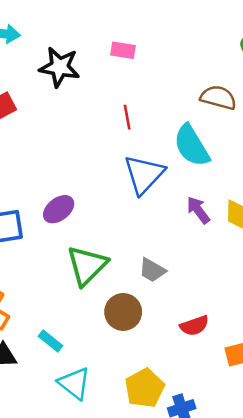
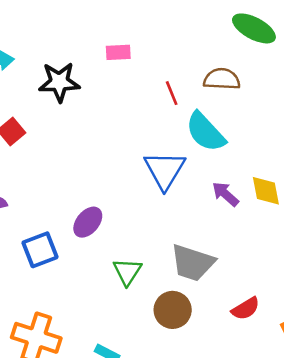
red line: (127, 117) -> (172, 93), moved
green triangle: (87, 265) -> (127, 272), size x0.7
gray trapezoid: (152, 270) -> (193, 263), size x1.6

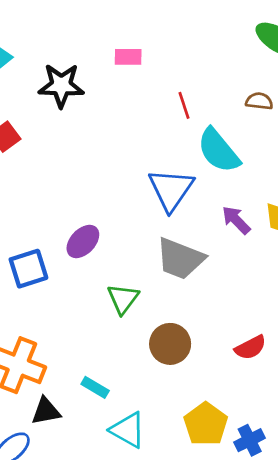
brown semicircle: (222, 79) -> (259, 101), moved, size x0.7
gray trapezoid: (193, 263) -> (180, 259), moved

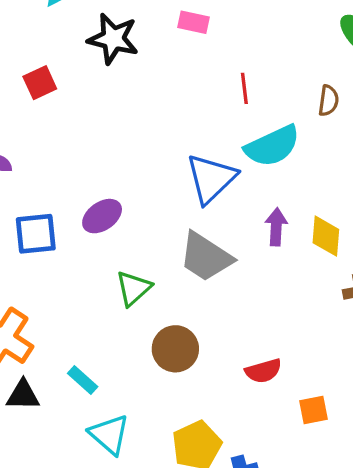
brown semicircle: (259, 101) -> (328, 101), turned 80
cyan semicircle: (219, 151) -> (272, 146), turned -87
purple arrow: (236, 220) -> (276, 227), turned 36

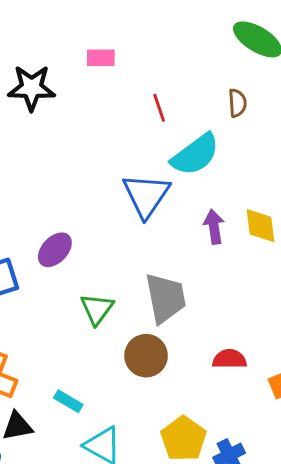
gray trapezoid: (206, 257) -> (165, 298), moved, turned -122
red semicircle: (263, 371) -> (230, 359), turned -152

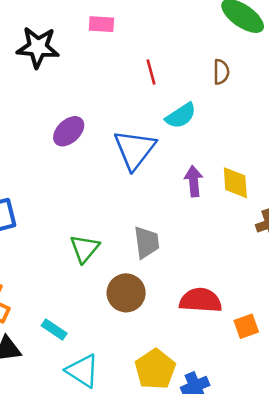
cyan semicircle: (195, 155) -> (181, 116), size x0.7
purple ellipse: (55, 250) -> (69, 131), moved
gray trapezoid: (165, 298) -> (147, 242), size x0.7
red semicircle: (230, 359) -> (201, 300), size x1.4

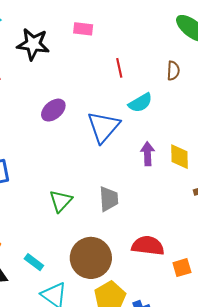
brown circle: (126, 293) -> (91, 258), moved, size x1.4

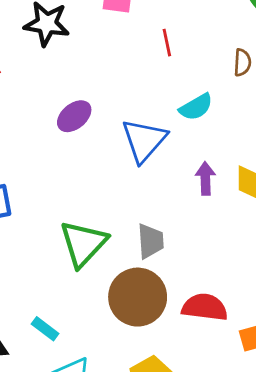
red line: (119, 68) -> (167, 43), moved
green triangle: (61, 201) -> (83, 244), size x1.5
brown circle: (91, 258) -> (138, 297), moved

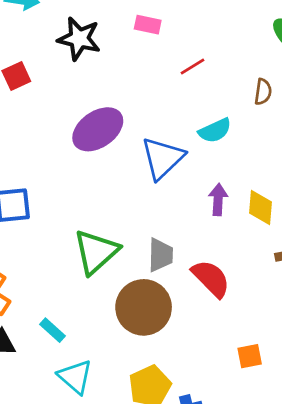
red line: (167, 43) -> (192, 66), turned 65
purple ellipse: (74, 116) -> (98, 129), size x1.5
red semicircle: (205, 307) -> (211, 278), moved, turned 33

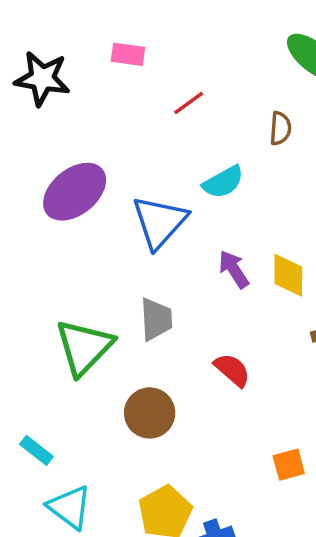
purple arrow: (218, 200) -> (234, 269), turned -32
gray trapezoid: (160, 255) -> (156, 319), moved
red semicircle: (211, 278) -> (232, 370), size x0.7
brown circle: (144, 307) -> (150, 413), size x0.7

